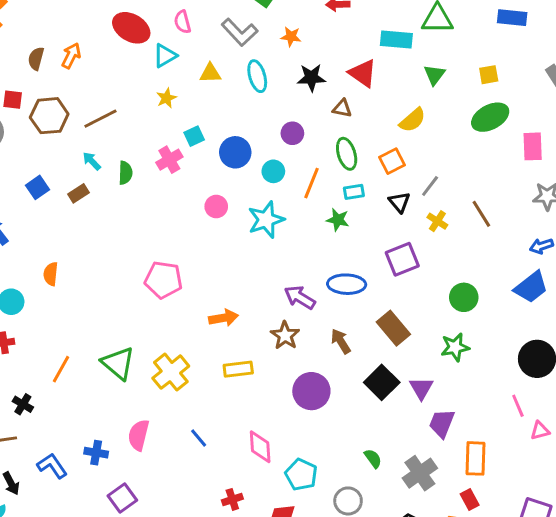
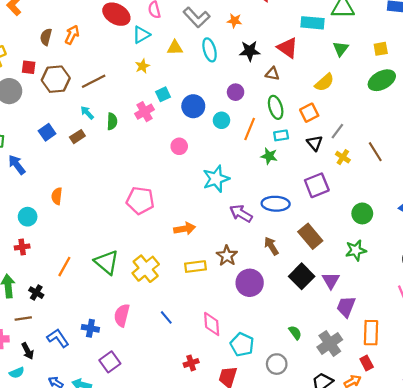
cyan star: (266, 220) -> (216, 179), moved
brown star: (285, 335) -> (227, 256), moved

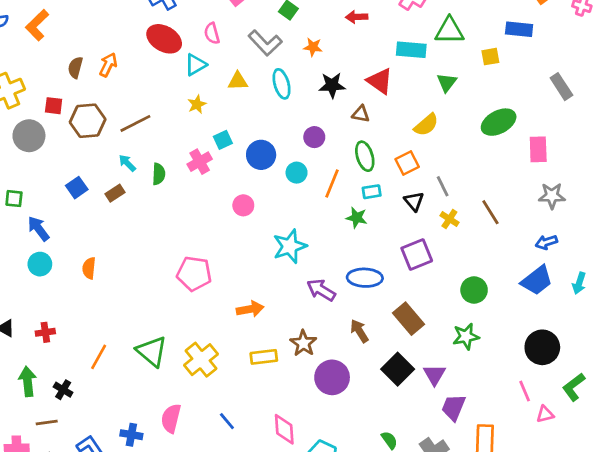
yellow square: (381, 49) -> (490, 57), moved
gray line: (337, 131) -> (443, 186), turned -63
cyan circle: (28, 217) -> (40, 264), moved

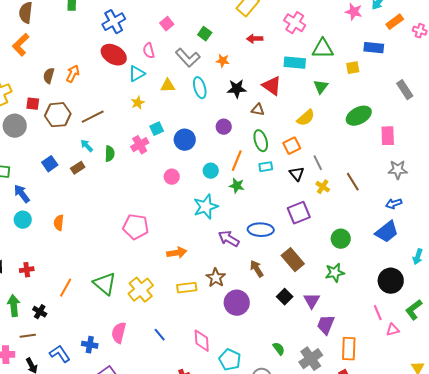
cyan circle: (297, 173) -> (211, 171), moved
green star: (357, 218) -> (237, 186), moved
cyan arrow: (579, 283) -> (418, 257), moved
black square: (398, 369) -> (285, 297), size x0.7

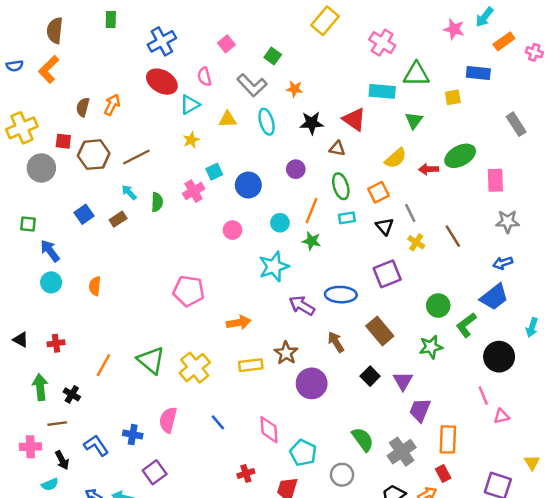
red arrow: (255, 39) -> (428, 169), moved
green L-shape: (414, 310) -> (466, 325), moved
green semicircle: (279, 349) -> (363, 439), size x1.5

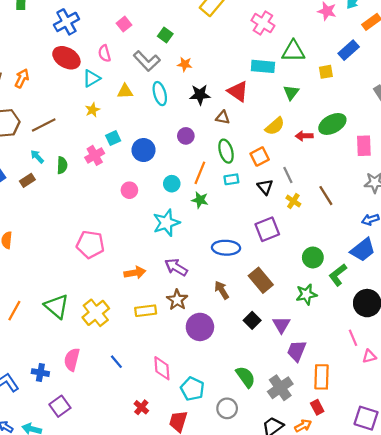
blue rectangle: (478, 73) -> (349, 50), turned -48
purple arrow: (302, 306) -> (176, 267), moved
red cross: (246, 473) -> (141, 407), turned -32

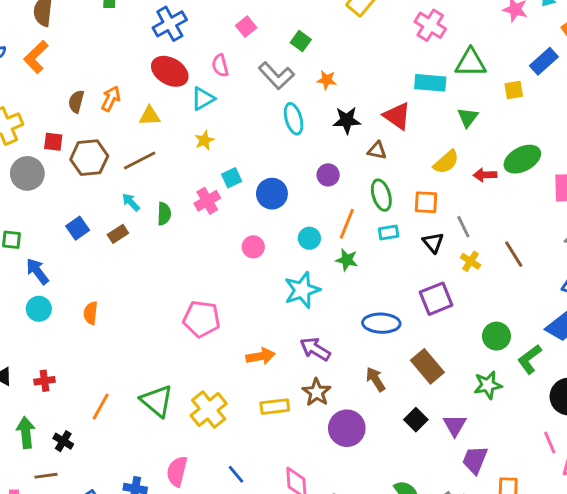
yellow triangle: (125, 91) -> (150, 116), moved
orange square: (260, 157) -> (426, 202), turned 30

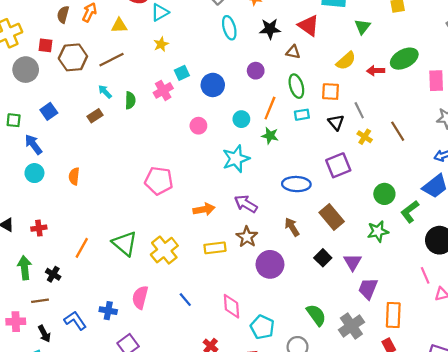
blue square: (78, 228) -> (49, 111), moved

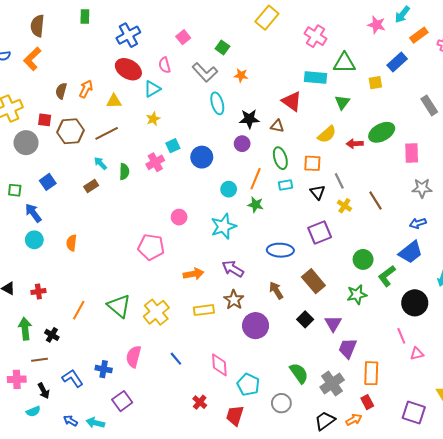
black star: (270, 29) -> (249, 119), moved
pink circle: (198, 126) -> (179, 217), moved

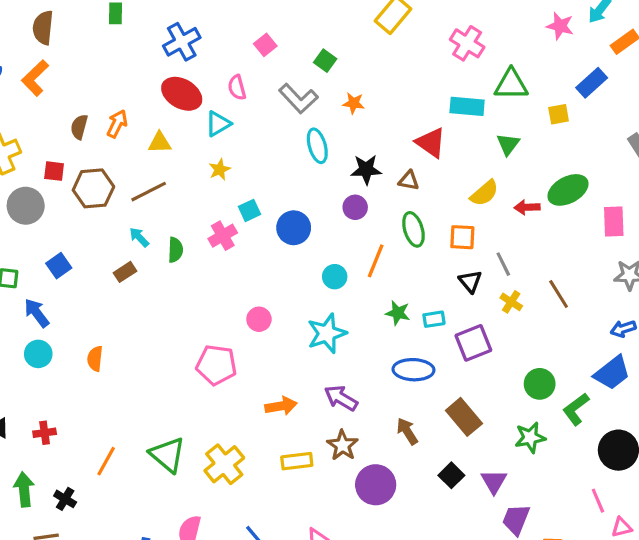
cyan rectangle: (286, 185) -> (434, 319), moved
green star: (256, 205) -> (398, 313), moved

